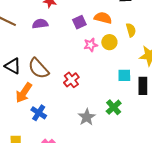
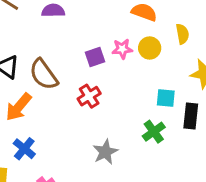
purple square: (79, 22) -> (95, 57), moved
green cross: (114, 107) -> (154, 132), moved
blue cross: (39, 113) -> (24, 149), moved

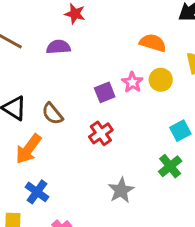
pink star: (122, 49) -> (132, 82), turned -30
brown semicircle: (44, 74) -> (52, 114), size x0.7
cyan square: (166, 98) -> (180, 131), turned -30

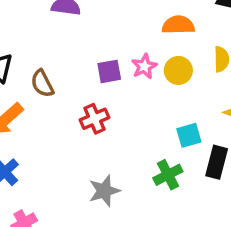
orange semicircle: (153, 43) -> (178, 25), turned -30

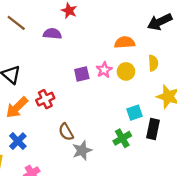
brown semicircle: (42, 84) -> (66, 132), moved
red cross: (95, 119) -> (45, 99), moved

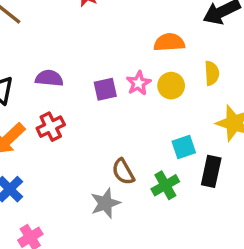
purple semicircle: (52, 34) -> (49, 78), moved
brown semicircle: (66, 132) -> (123, 172), moved

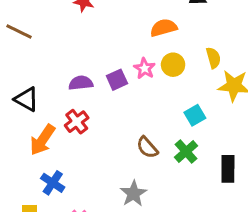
yellow semicircle: (212, 73) -> (213, 58), moved
purple semicircle: (49, 78) -> (81, 83), moved
black rectangle: (211, 171) -> (228, 169), moved
gray star: (105, 203) -> (133, 194), moved

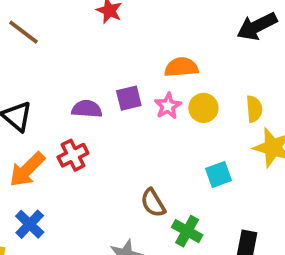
orange semicircle: (164, 28) -> (181, 67), moved
purple square: (117, 80) -> (129, 98), moved
green cross: (186, 152) -> (187, 231), moved, turned -30

